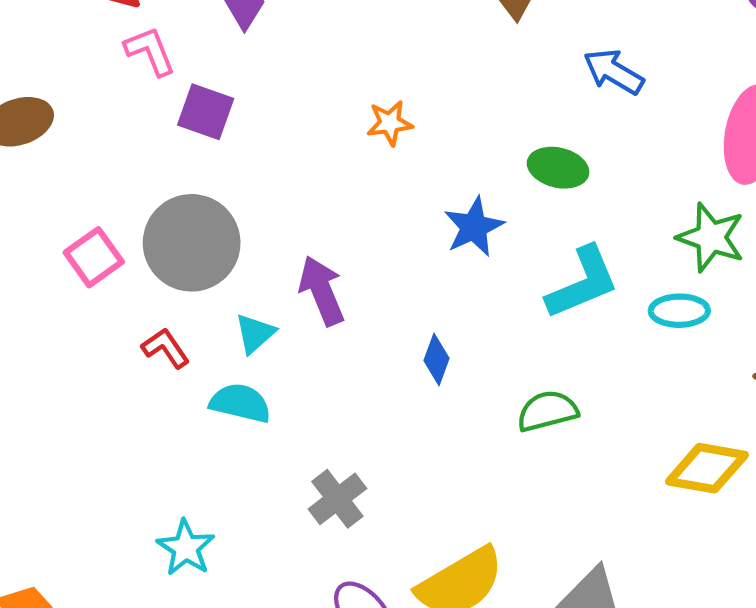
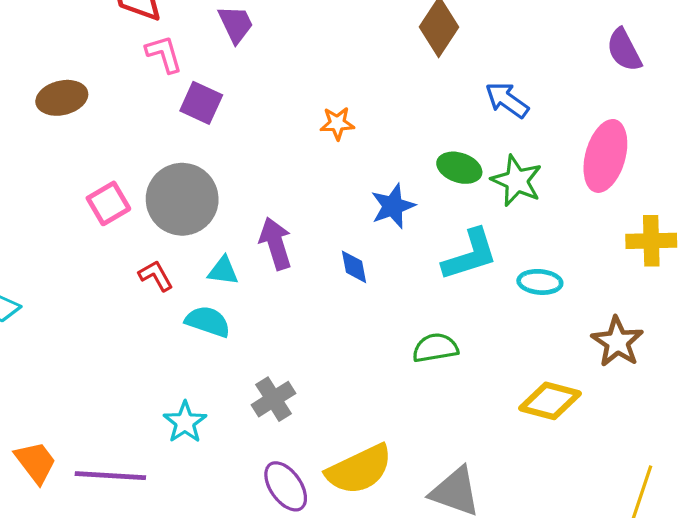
green star: (711, 237) -> (517, 181), moved
cyan triangle: (255, 333) -> (223, 271), turned 44
blue diamond: (436, 359) -> (354, 267), moved, turned -36
cyan star: (186, 548) -> (185, 422), moved

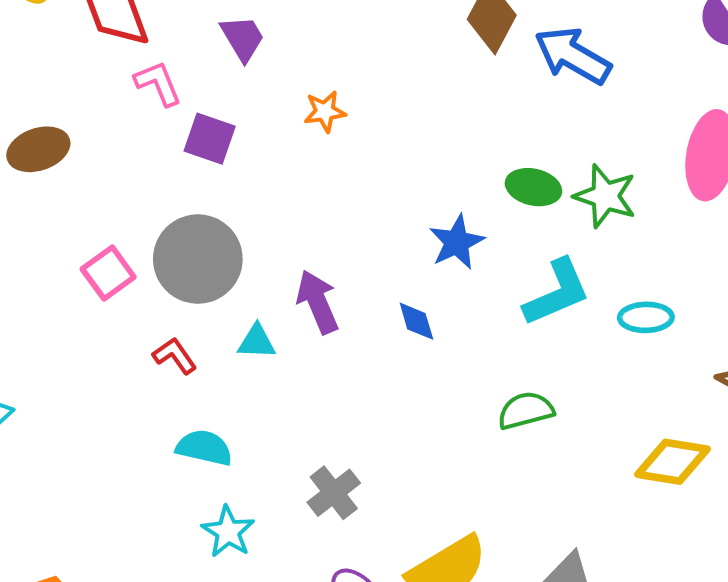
blue arrow: (507, 100) -> (573, 56), moved, size x1.4
orange star: (337, 123) -> (325, 112), moved
cyan semicircle: (208, 321) -> (204, 448), moved

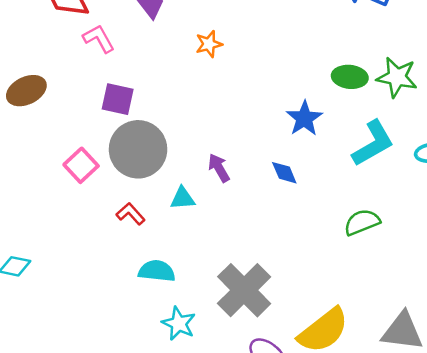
purple square: (210, 139) -> (118, 99), moved
purple arrow: (318, 302) -> (219, 168), size x0.7
gray cross: (334, 493) -> (244, 290), size x1.6

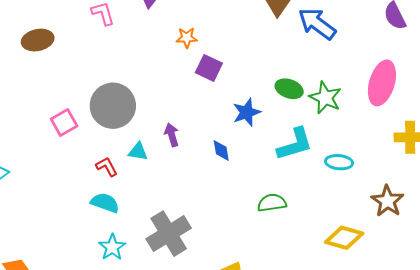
purple square: (118, 99) -> (209, 68), moved
pink square: (81, 165) -> (64, 122), moved
red L-shape: (131, 214) -> (107, 167), moved

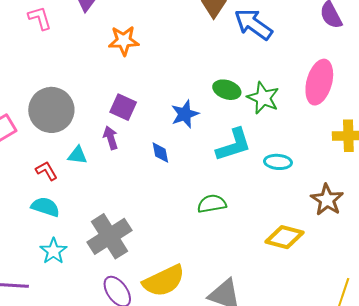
orange star: (187, 38) -> (124, 41), size x1.4
purple square: (209, 68) -> (123, 107), moved

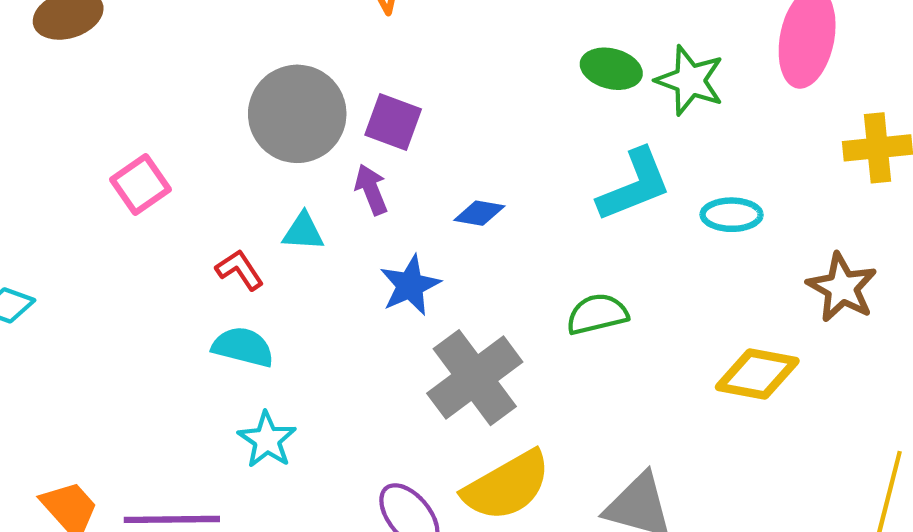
gray circle: (51, 110) -> (297, 114), moved
blue star: (185, 114) -> (410, 285), moved
blue diamond: (160, 153) -> (479, 213), turned -65
gray cross: (109, 236) -> (475, 378), moved

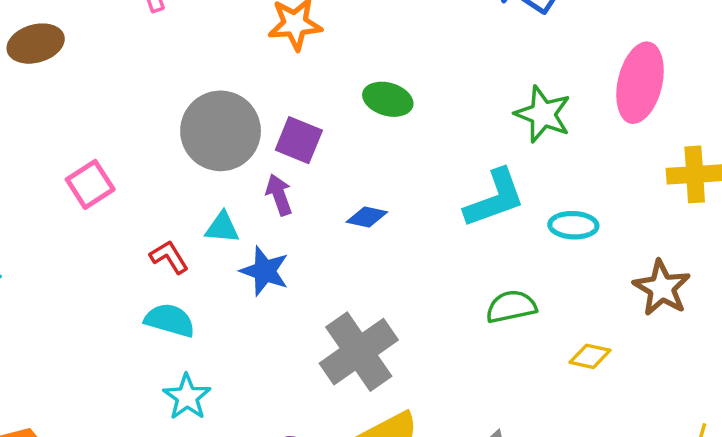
green ellipse: (611, 69) -> (388, 99), moved
blue star: (410, 285) -> (265, 271), moved, turned -30
green semicircle: (597, 314) -> (511, 307), moved
yellow diamond: (757, 374) -> (590, 356), size x0.6

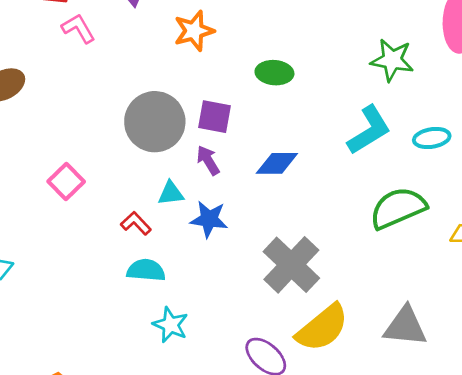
blue diamond: (367, 217) -> (277, 163), size x1.4
green semicircle: (511, 307) -> (398, 208), size x1.5

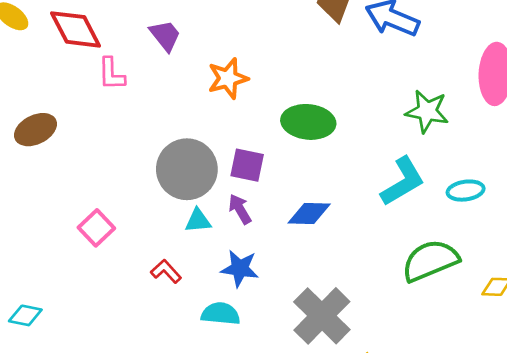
pink L-shape: (78, 28) -> (111, 74), turned -152
green ellipse: (274, 73) -> (308, 122), size x1.4
cyan triangle: (171, 193) -> (198, 221), moved
cyan semicircle: (146, 270) -> (221, 314), moved

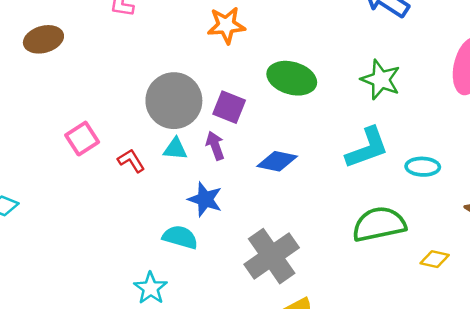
green star: (427, 111) -> (381, 80), moved
red L-shape: (166, 271) -> (131, 161), moved

